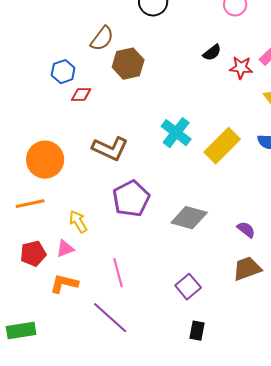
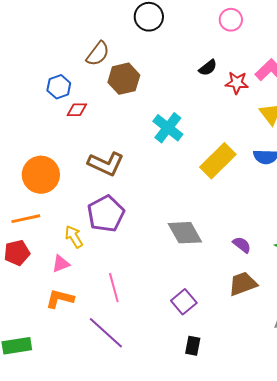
cyan cross: (176, 133) -> (168, 128), moved
purple pentagon: (131, 199) -> (106, 214), moved
gray diamond: (189, 218) -> (185, 233), turned 45
red pentagon: (33, 254) -> (17, 253), moved

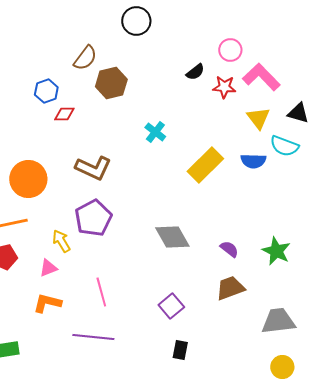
pink circle: (231, 20) -> (230, 50), moved
cyan cross: (168, 128) -> (155, 132), size x0.7
purple line: (106, 333) -> (93, 337), turned -36

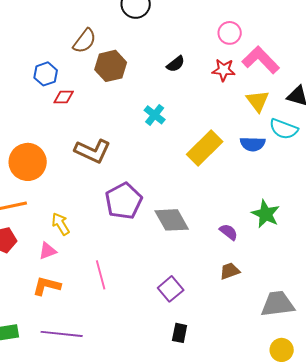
black semicircle: (195, 72) -> (176, 64), moved
purple pentagon: (93, 218) -> (124, 201), moved
green star: (276, 251) -> (266, 214), moved
brown trapezoid: (230, 288) -> (230, 271), size x0.7
purple line: (93, 337) -> (62, 334), moved

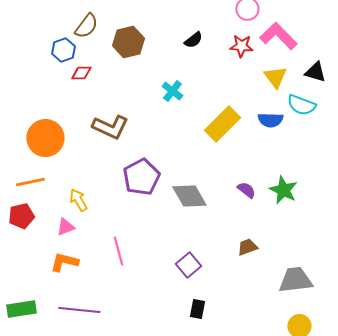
brown semicircle: (85, 41) -> (86, 26), moved
purple semicircle: (229, 232) -> (246, 190), moved

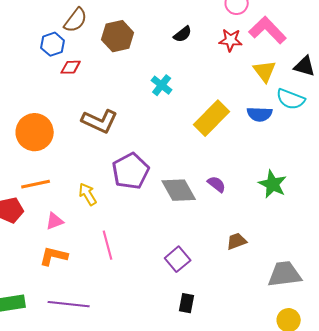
orange line: (30, 182) -> (36, 184), moved
purple semicircle: (246, 190) -> (217, 184), moved
yellow arrow: (78, 200) -> (88, 194), moved

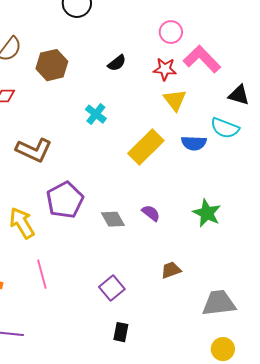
yellow triangle: (265, 71) -> (175, 100), moved
gray diamond: (179, 190) -> (113, 219), size x0.7
yellow arrow: (88, 194) -> (22, 223), size x1.4

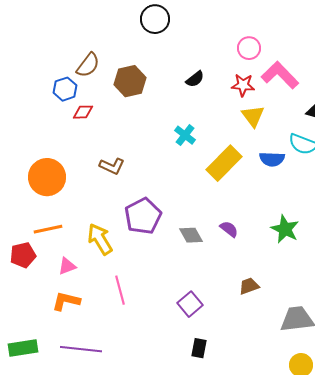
cyan cross: (96, 114) -> (185, 135), moved
brown L-shape: (34, 150) -> (112, 166), size x0.7

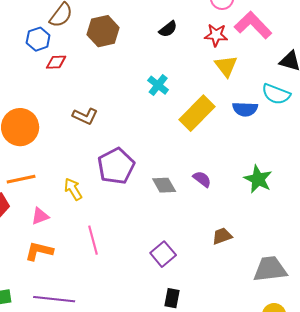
yellow arrow: (100, 239) -> (73, 189), size x0.7

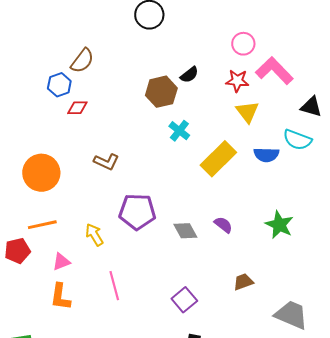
brown hexagon: (103, 31) -> (161, 92), moved
purple pentagon: (116, 166) -> (137, 212), turned 30
orange L-shape: (39, 251) -> (60, 297), turned -96
gray trapezoid: (270, 269) -> (291, 315), turned 30

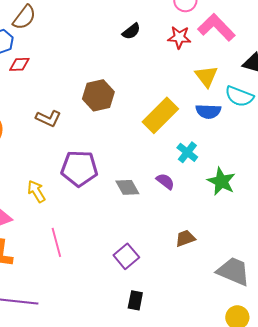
brown hexagon: (161, 92) -> (98, 95), moved
yellow triangle: (247, 112) -> (206, 76), moved
cyan cross: (179, 131) -> (187, 152), moved

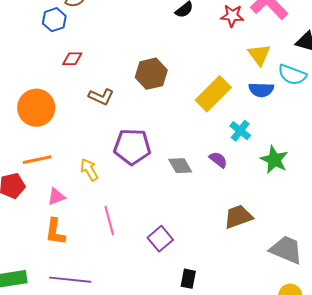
red diamond: (19, 64) -> (72, 59), moved
brown trapezoid: (185, 238) -> (238, 217), size x1.4
purple square: (126, 256) -> (160, 239), moved

